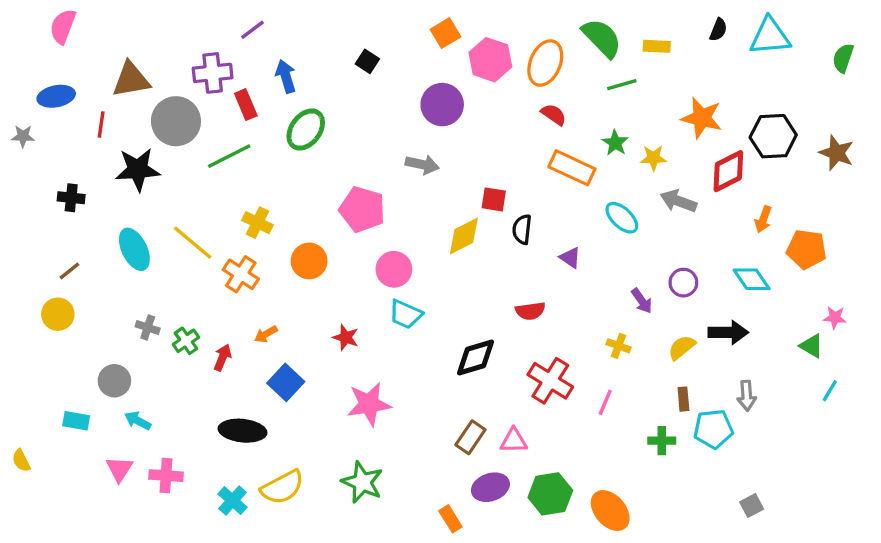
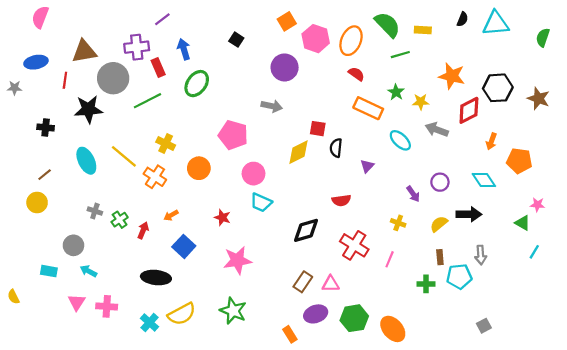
purple triangle: (570, 258) -> (367, 166), turned 40

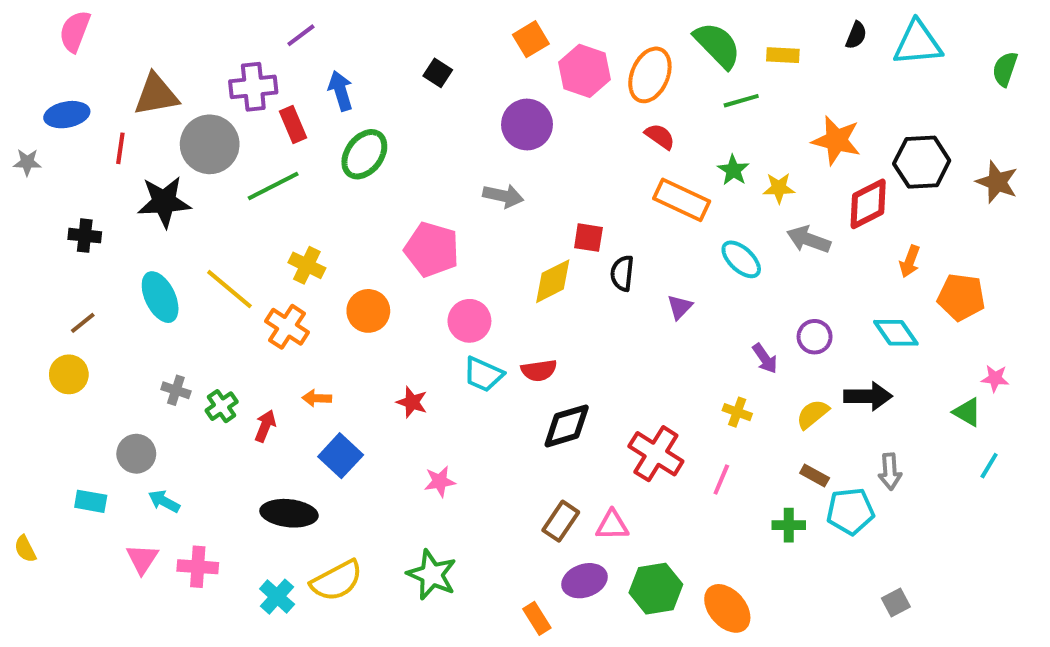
red semicircle: (341, 200) -> (539, 370), moved
orange arrow: (171, 215) -> (317, 398), turned 32
brown rectangle: (440, 257) -> (815, 476), turned -56
pink star: (237, 260) -> (440, 481), size x0.6

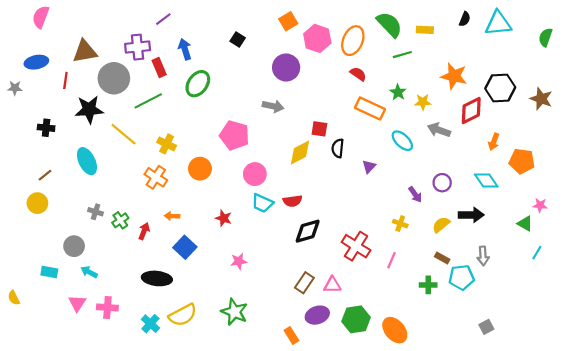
yellow line: (229, 289) -> (124, 134), moved

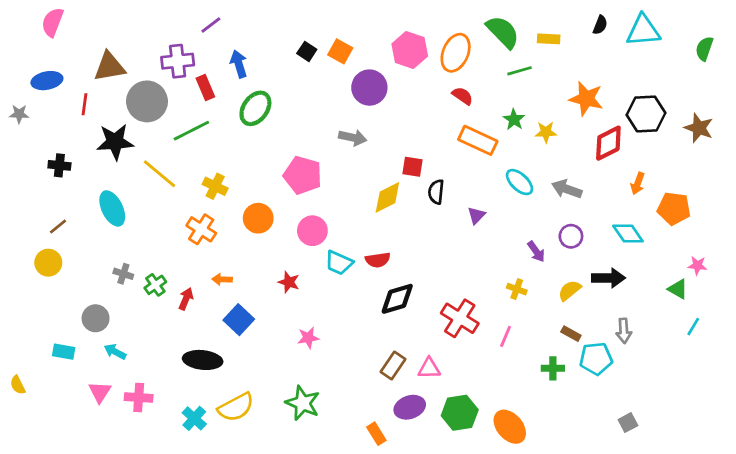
orange square: (288, 21) -> (340, 51), moved, turned -30
gray arrow: (439, 130) -> (567, 189), moved
pink circle: (255, 174) -> (312, 231), moved

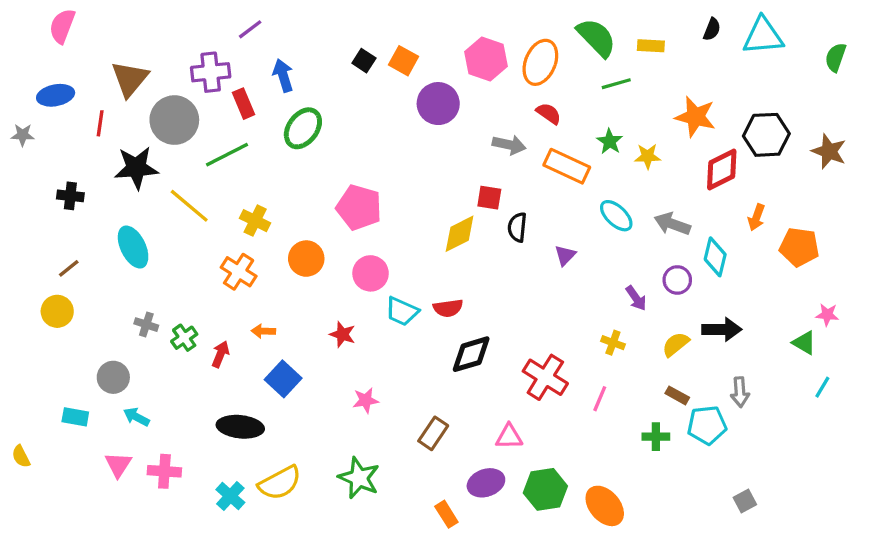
brown triangle: (109, 67) -> (130, 79), turned -40
gray arrow: (353, 138) -> (509, 145), moved
cyan diamond: (628, 233) -> (715, 257), moved, turned 48
brown rectangle: (393, 366) -> (433, 433), moved

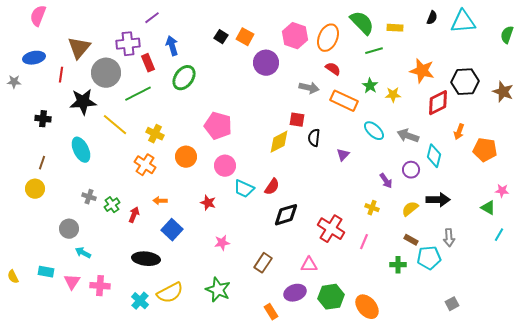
brown line: (69, 268) -> (42, 163), turned -32
red semicircle: (448, 308) -> (272, 187), turned -48
cyan rectangle: (75, 417) -> (46, 272), moved

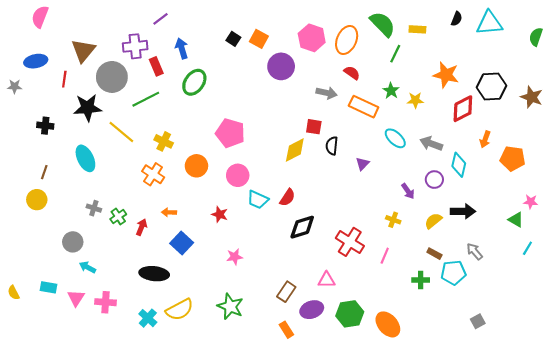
green line: (374, 51) -> (395, 54), turned -48
gray arrow: (449, 238) -> (475, 251), turned 144
brown rectangle: (263, 263) -> (286, 292), moved

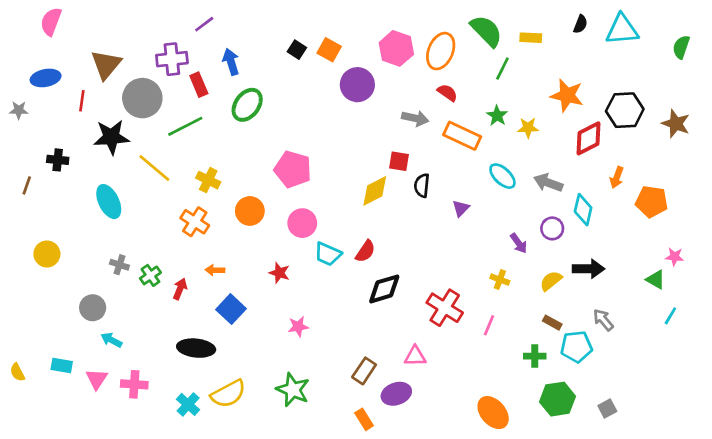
brown line: (44, 172) -> (27, 185), moved
green hexagon: (350, 314) -> (558, 399), moved

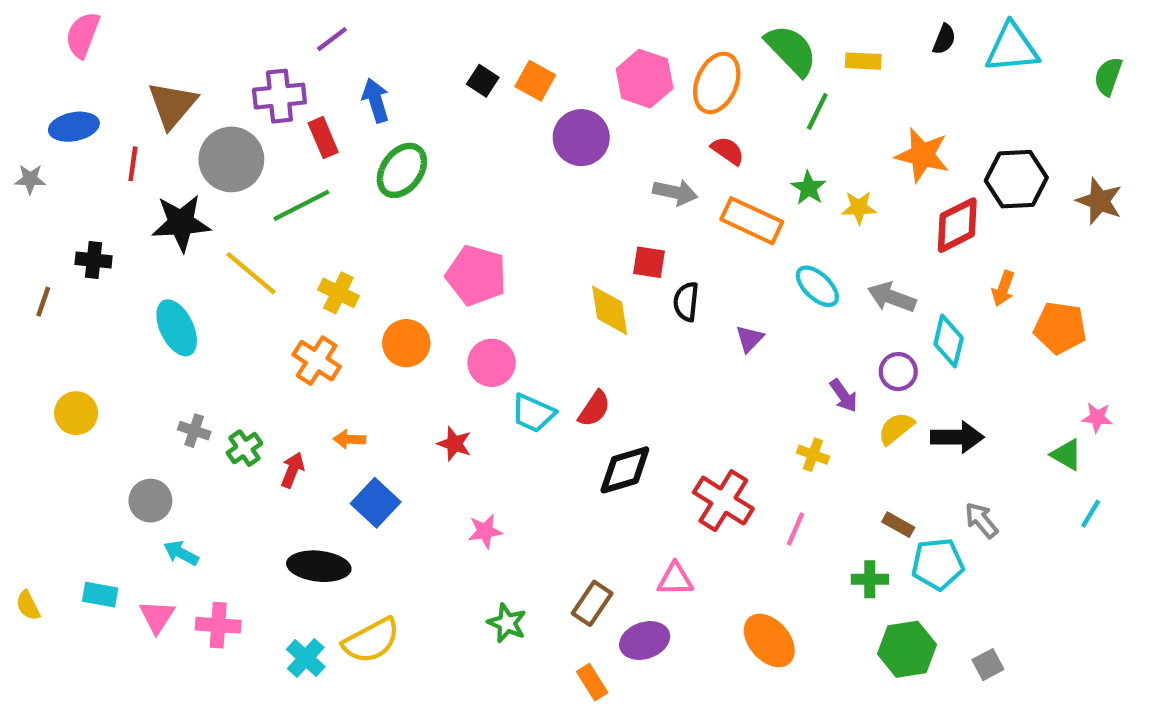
yellow diamond: (375, 191) -> (610, 310), turned -72
yellow semicircle: (551, 281) -> (896, 428), moved
green star: (293, 390) -> (507, 623), moved, size x0.7
orange ellipse: (493, 413) -> (769, 641), moved

